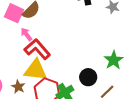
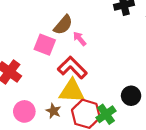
pink square: (14, 13) -> (45, 45), moved
pink arrow: (26, 34) -> (80, 39), moved

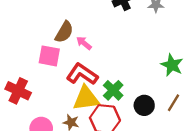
black circle: (131, 96) -> (144, 105), moved
green cross: (106, 114) -> (113, 90), moved

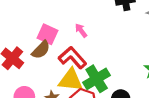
brown semicircle: (64, 32) -> (41, 50), moved
green cross: (113, 90) -> (97, 79), size x1.4

